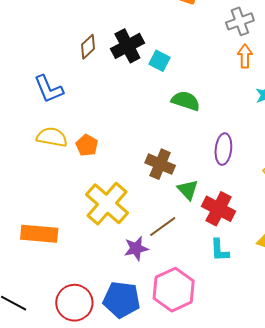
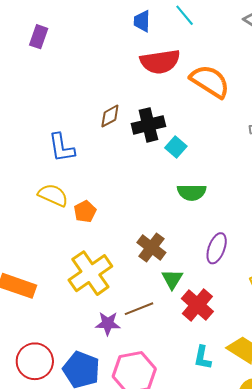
green semicircle: (186, 101) -> (192, 192), turned 148
cyan L-shape: (220, 250) -> (203, 358), moved

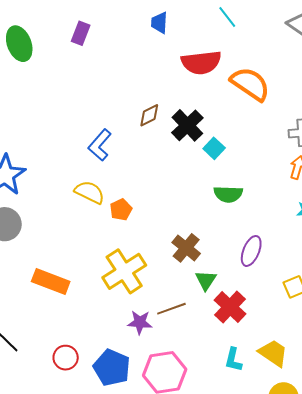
blue trapezoid: (142, 21) -> (159, 23), moved
black cross: (148, 125) -> (187, 125), turned -32
blue L-shape: (62, 148) -> (100, 145), turned 48
red circle: (35, 361) -> (66, 358), size x0.7

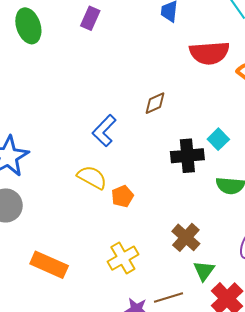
black cross: (187, 125) -> (187, 156), moved, turned 36
yellow cross: (124, 271) -> (123, 258), size x0.7

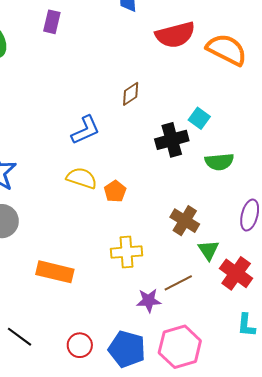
blue L-shape: (104, 131) -> (86, 130), turned -148
yellow cross: (123, 258) -> (127, 252), turned 36

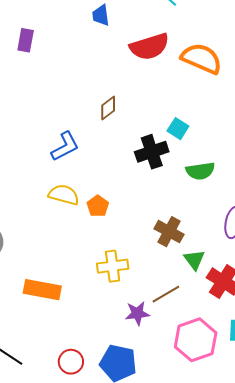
pink hexagon: (180, 347) -> (196, 340), moved

